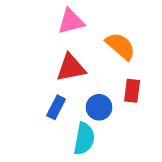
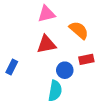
red rectangle: (132, 91) -> (86, 59), turned 72
blue rectangle: (56, 107) -> (12, 67), moved

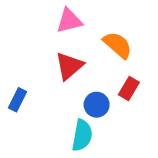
red triangle: (46, 44) -> (69, 66), turned -30
red rectangle: (86, 59) -> (129, 89), turned -48

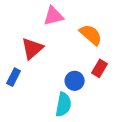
red triangle: (69, 66) -> (32, 48), moved

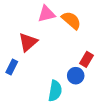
orange semicircle: (91, 35) -> (71, 20), moved
blue circle: (75, 81) -> (76, 76), moved

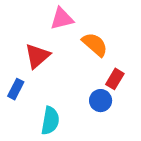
orange semicircle: (71, 20) -> (95, 44), moved
cyan semicircle: (55, 91) -> (50, 121), moved

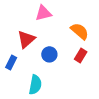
orange semicircle: (95, 44) -> (80, 31), moved
blue circle: (101, 101) -> (49, 54), moved

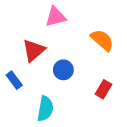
red rectangle: (81, 55) -> (103, 89), moved
blue rectangle: (11, 63) -> (14, 80), turned -64

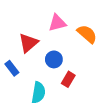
pink triangle: (56, 17) -> (57, 23), moved
red rectangle: (103, 89) -> (68, 79), moved

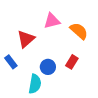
blue circle: (54, 59) -> (48, 67), moved
red rectangle: (68, 79) -> (72, 62), moved

